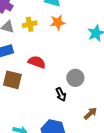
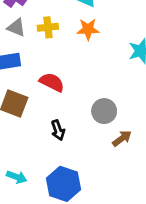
black arrow: (61, 94) -> (58, 130), moved
brown arrow: (90, 113) -> (122, 138), moved

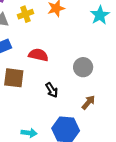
brown arrow: (122, 138) -> (88, 102), moved

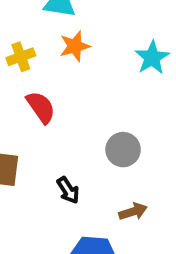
red semicircle: (38, 55) -> (41, 107), moved, turned 42
brown arrow: (88, 102) -> (133, 212), turned 32

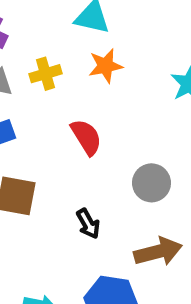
red semicircle: (41, 107) -> (86, 137), moved
brown arrow: (133, 212) -> (158, 252), size x1.5

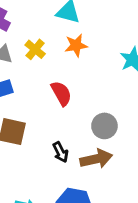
yellow cross: (45, 74) -> (35, 49), turned -36
brown arrow: (158, 252) -> (96, 159), moved

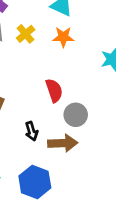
red semicircle: (61, 93) -> (54, 90), moved

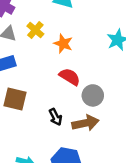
orange star: (63, 37) -> (63, 44), moved, turned 30
red semicircle: (54, 90) -> (70, 77), turned -30

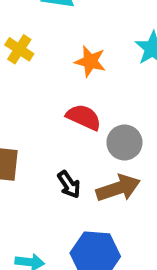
orange star: (63, 44) -> (90, 61), moved

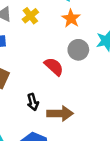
orange star: (90, 61) -> (71, 18), moved
gray circle: (124, 142) -> (78, 50), moved

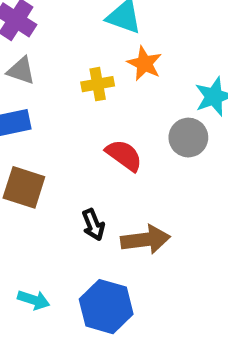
yellow cross: (30, 16) -> (98, 84), moved, turned 35
gray circle: (78, 50) -> (188, 138), moved

